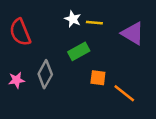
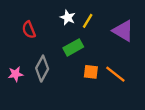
yellow line: (94, 23) -> (88, 21), turned -64
red semicircle: (20, 32) -> (29, 30), moved, size x0.7
orange line: (124, 93) -> (115, 74), moved

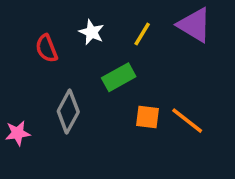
white star: (68, 18) -> (92, 32), moved
purple triangle: (123, 31) -> (194, 25), moved
pink star: (16, 74) -> (18, 133), moved

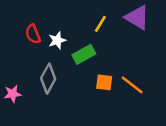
white star: (92, 32) -> (57, 40), moved, turned 30

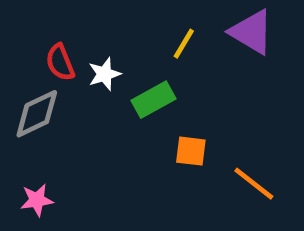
gray diamond: (48, 79) -> (37, 114), moved, turned 36
orange line: (132, 85) -> (254, 184), moved
pink star: (13, 94) -> (37, 200), moved

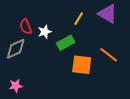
orange square: (191, 151) -> (82, 65), size x1.5
orange line: (254, 184) -> (109, 55), moved

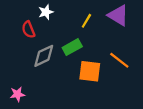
white star: (45, 32) -> (46, 12), moved
gray diamond: (16, 49) -> (44, 56), moved

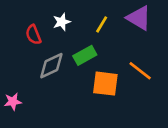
white star: (46, 12) -> (62, 22), moved
pink star: (17, 94) -> (13, 102), moved

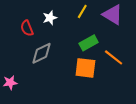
yellow line: (102, 24) -> (82, 11), moved
green rectangle: (85, 55) -> (89, 43), moved

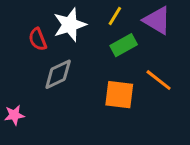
white star: (50, 18) -> (70, 25), size x1.6
green rectangle: (89, 43) -> (124, 45), moved

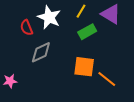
white star: (70, 25) -> (49, 17), turned -30
orange line: (159, 80) -> (107, 79), moved

